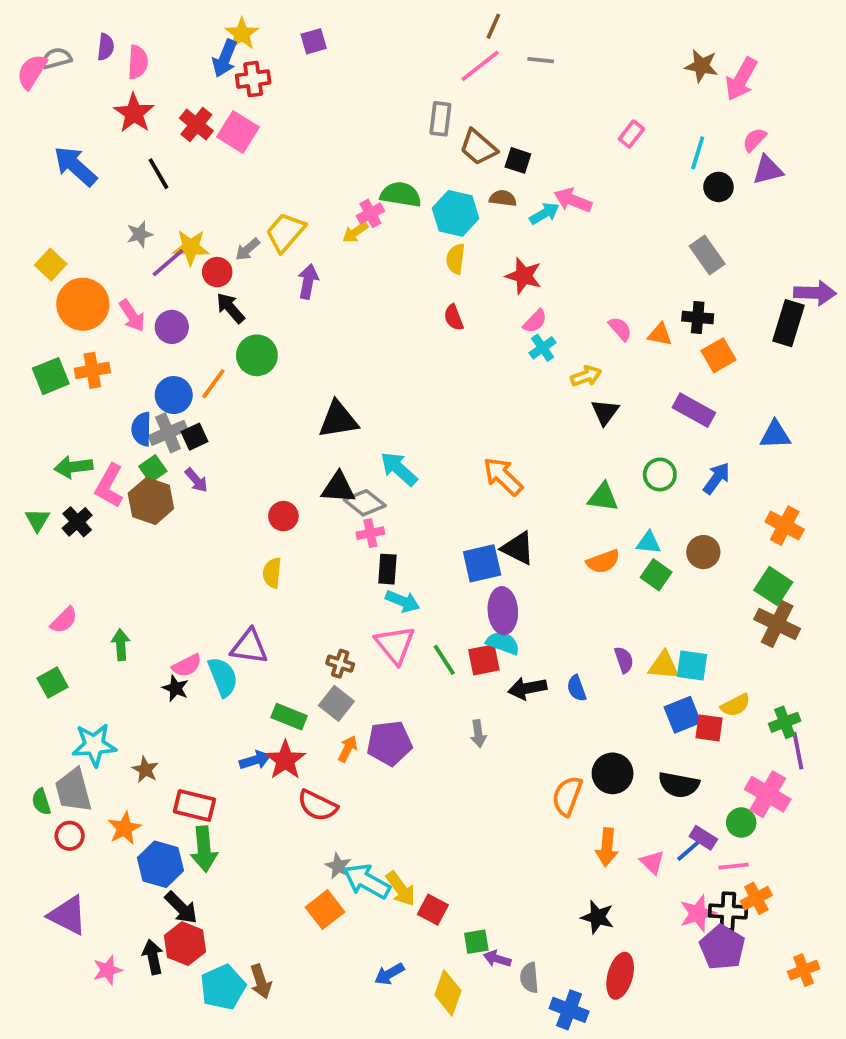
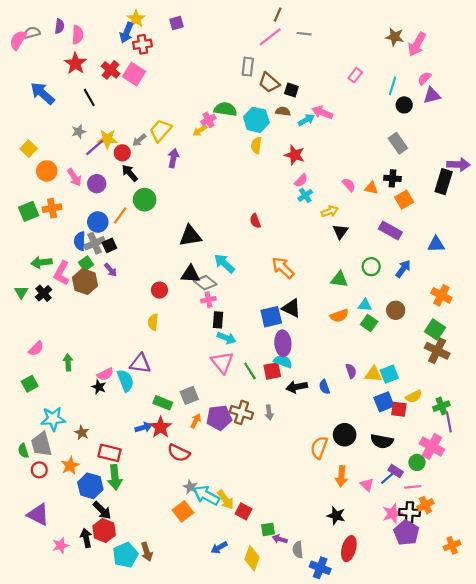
orange circle: (83, 304) -> (47, 171), size x0.7
red semicircle: (454, 317) -> (255, 221), moved
brown cross: (340, 664) -> (241, 412), moved, size x1.5
cyan square: (692, 666) -> (389, 374), turned -30
gray square: (336, 703) -> (189, 395), turned 30

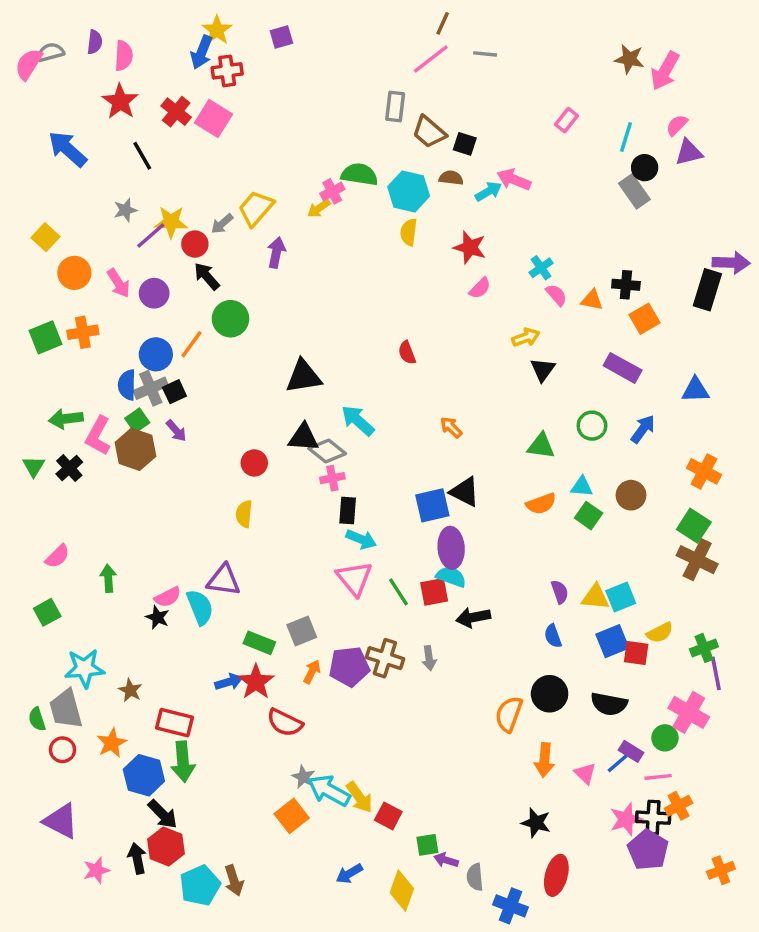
gray rectangle: (398, 143) -> (634, 191), moved
cyan cross: (305, 195) -> (541, 268), moved
orange arrow: (283, 268) -> (451, 427), size x0.6
blue semicircle: (324, 387) -> (553, 636), moved

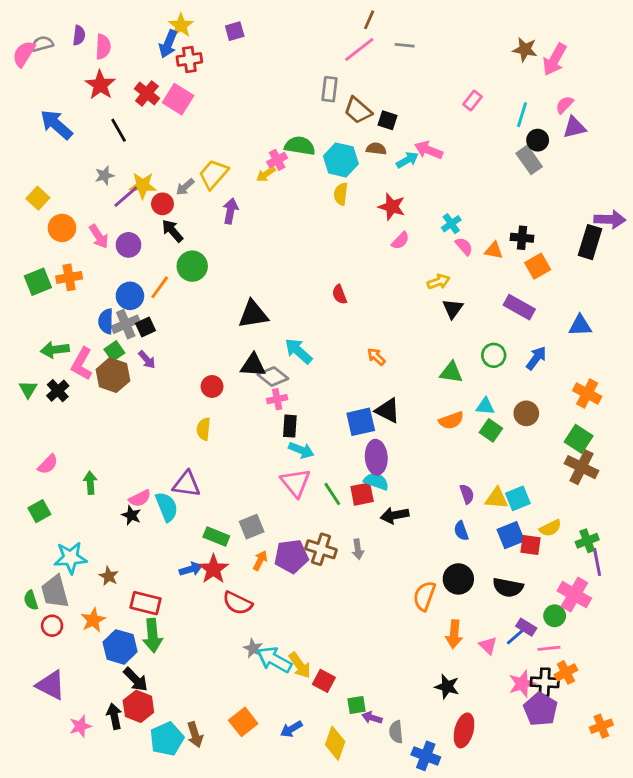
orange square: (292, 816) -> (243, 722), moved

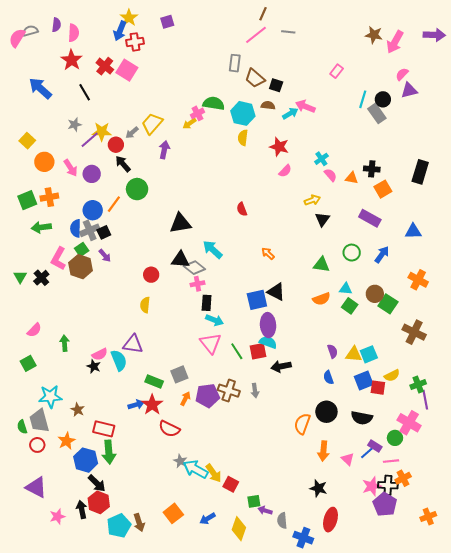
cyan line: (522, 115) -> (363, 99), moved
purple arrow: (610, 219) -> (434, 35), moved
green arrow: (55, 350) -> (41, 227), moved
green square: (579, 439) -> (388, 304), moved

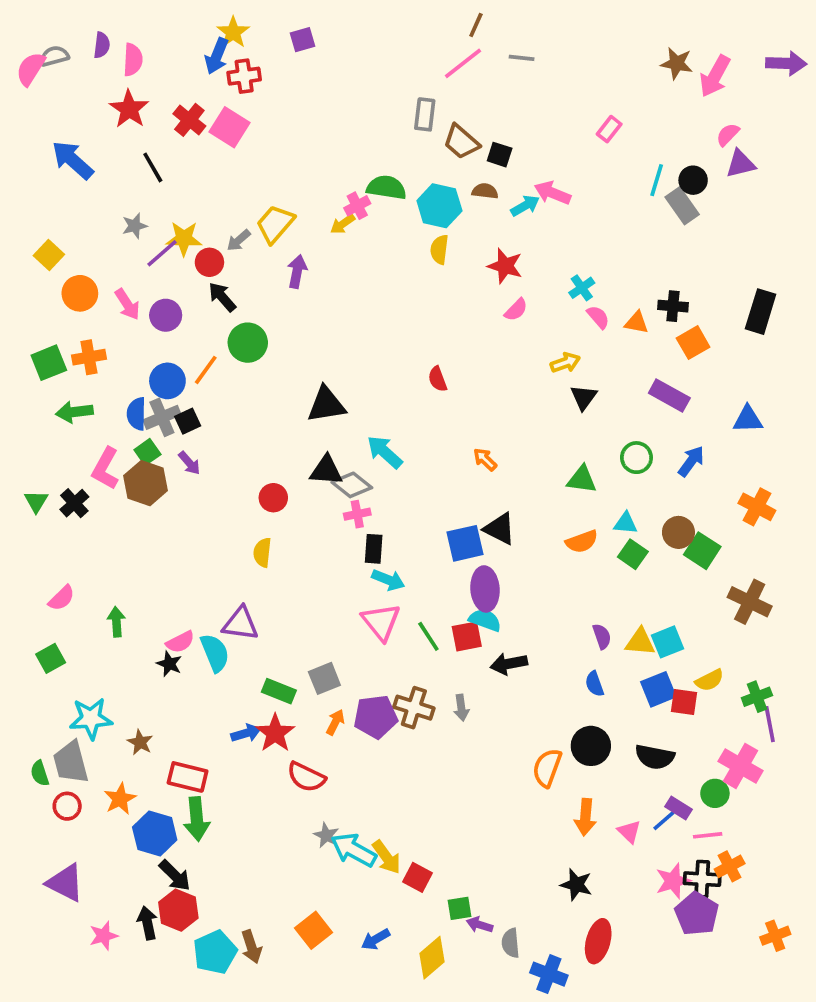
yellow diamond: (239, 529) -> (432, 958), turned 30

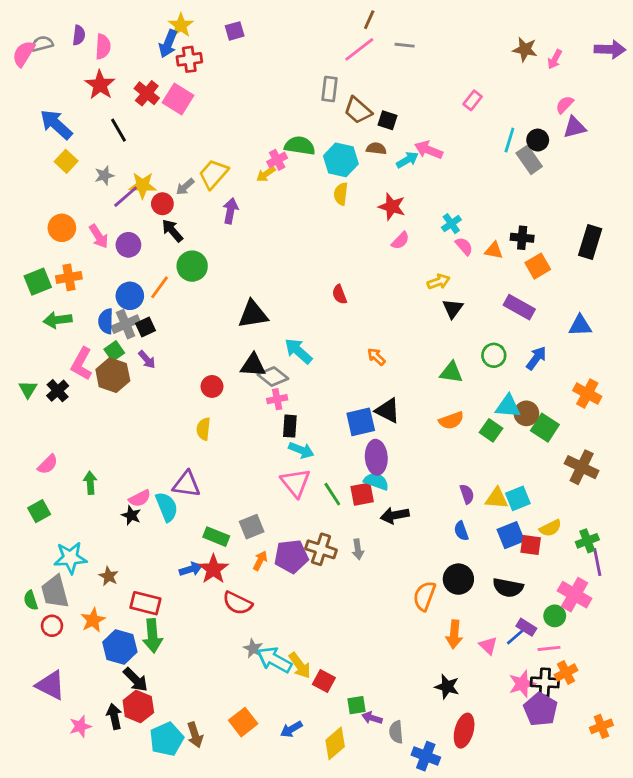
pink arrow: (715, 76) -> (555, 59), size x0.6
yellow square: (49, 255) -> (66, 161), moved
cyan triangle: (626, 523) -> (508, 406), moved, size x1.4

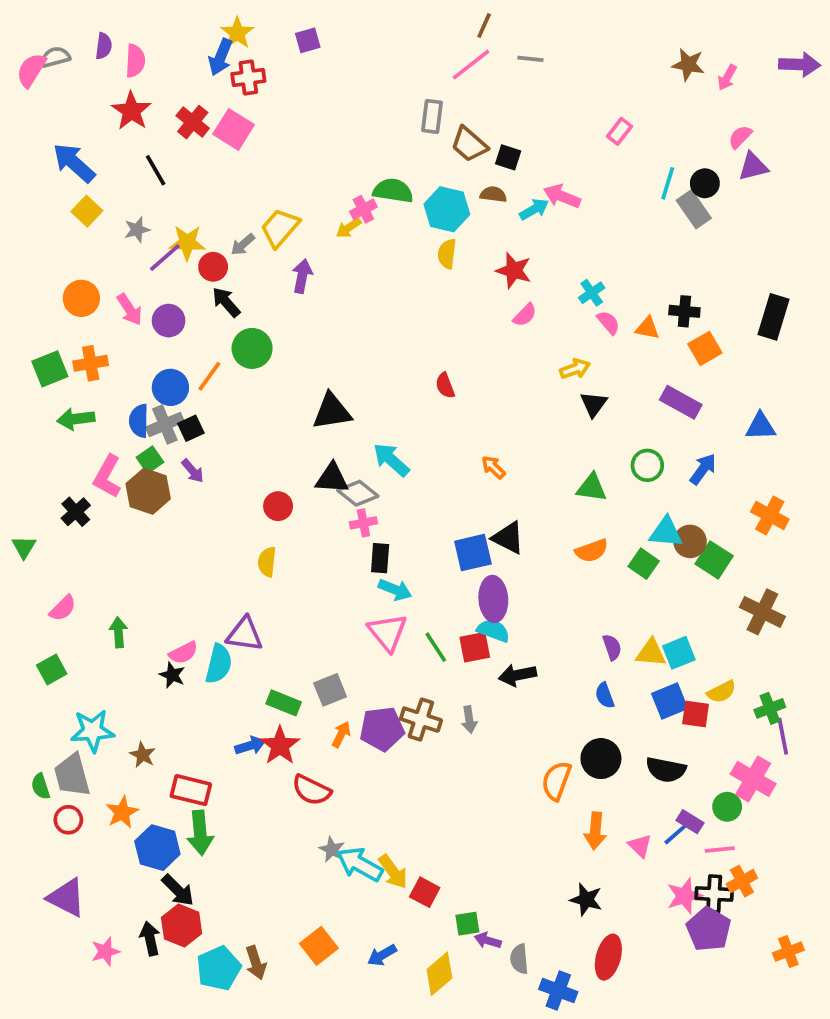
green triangle: (28, 389) -> (24, 547), moved
cyan semicircle: (167, 507) -> (219, 664), turned 36

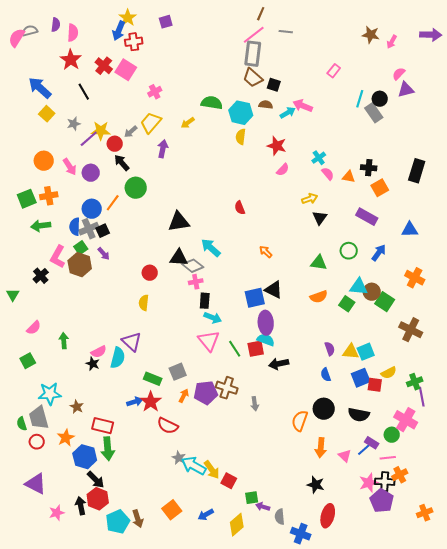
gray rectangle: (432, 116) -> (253, 54), moved, size x1.4
pink cross: (363, 209) -> (155, 92), moved
purple triangle: (245, 634) -> (132, 342), turned 35
gray arrow: (469, 720) -> (255, 404), moved

